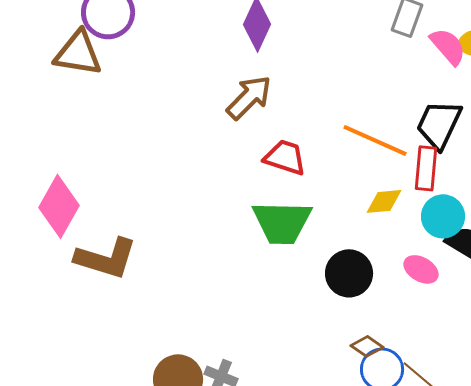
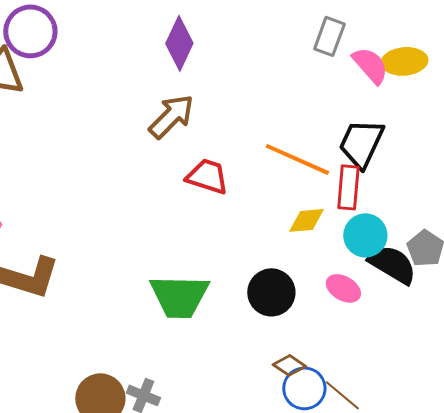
green trapezoid: (282, 222) -> (179, 296), moved

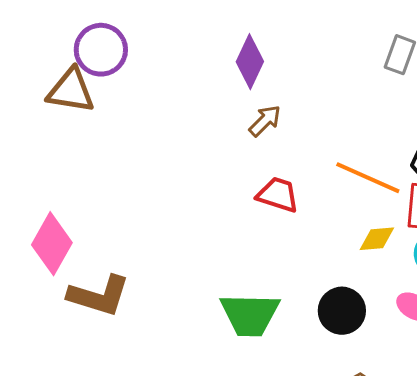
brown arrow: (171, 116) -> (265, 121), moved, size x0.7

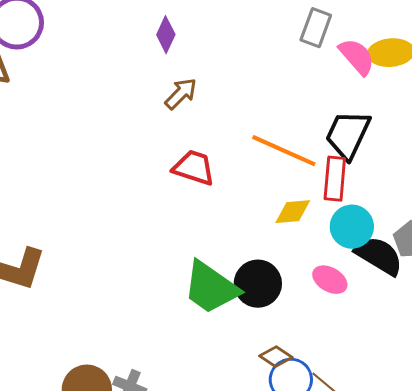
purple diamond: (250, 62) -> (166, 35), size x0.7
green trapezoid: (250, 315) -> (211, 288), moved, turned 34

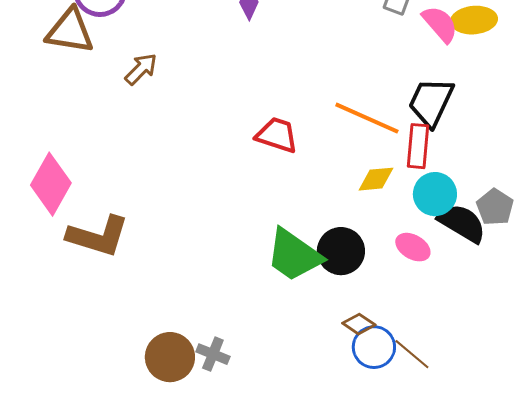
brown arrow: (181, 94) -> (141, 69), moved

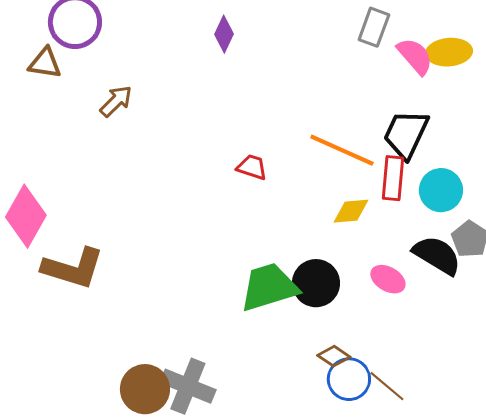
brown triangle: (70, 31) -> (45, 63), size x0.7
red trapezoid: (277, 135) -> (252, 167), size x0.7
cyan circle: (435, 194) -> (441, 190), moved
green trapezoid: (294, 255) -> (269, 287), turned 128
gray cross: (213, 354) -> (188, 386), size x1.6

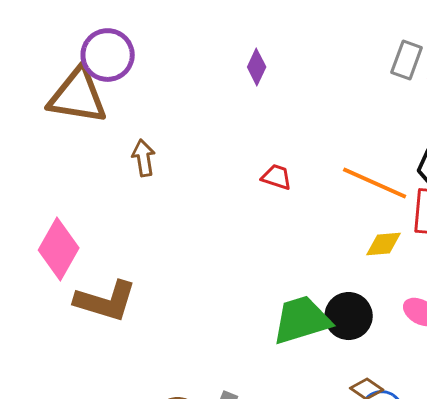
brown triangle: (45, 63) -> (78, 96), size x1.8
brown arrow: (116, 101) -> (144, 158), moved, turned -54
red trapezoid: (252, 167) -> (277, 177), moved

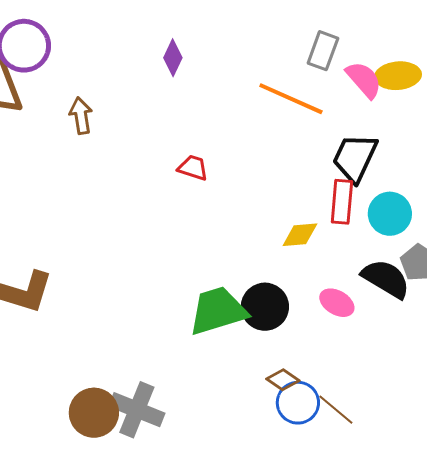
brown arrow: (144, 158) -> (81, 116), moved
orange line: (375, 183) -> (291, 99), moved

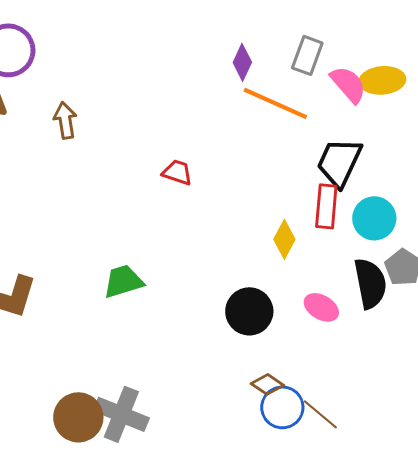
purple diamond: (173, 58) -> (242, 62), moved
yellow diamond: (300, 235) -> (284, 239), turned -57
black semicircle: (386, 279) -> (370, 283), turned 48
green trapezoid: (218, 311) -> (123, 281), moved, size x0.7

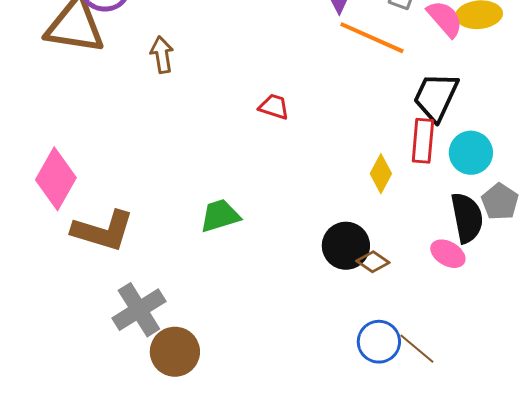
pink ellipse: (321, 307) -> (448, 254), moved
brown diamond: (267, 384) -> (373, 262), moved
gray cross: (121, 414) -> (139, 310), moved, turned 36

